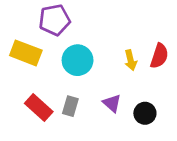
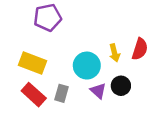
yellow rectangle: (26, 53) -> (32, 63), moved
cyan circle: (78, 60) -> (87, 66), moved
black circle: (145, 113) -> (121, 86), moved

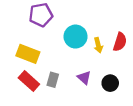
cyan circle: (87, 66) -> (76, 37), moved
black circle: (121, 86) -> (110, 83), moved

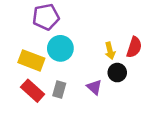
cyan circle: (76, 37) -> (60, 48), moved
black circle: (110, 83) -> (117, 73), moved

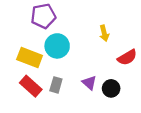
red semicircle: (134, 47) -> (127, 57), moved, turned 42
yellow arrow: (110, 51) -> (104, 33), moved
black circle: (117, 73) -> (111, 88), moved

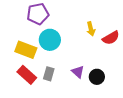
red semicircle: (127, 57) -> (111, 38), moved

